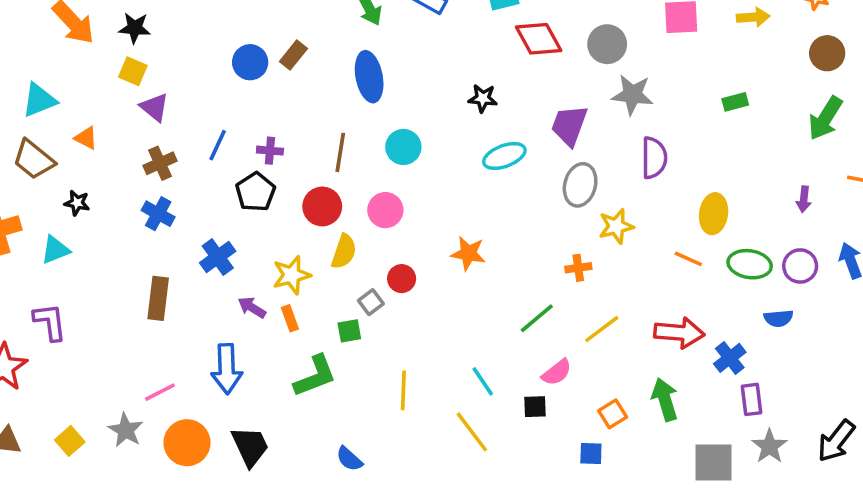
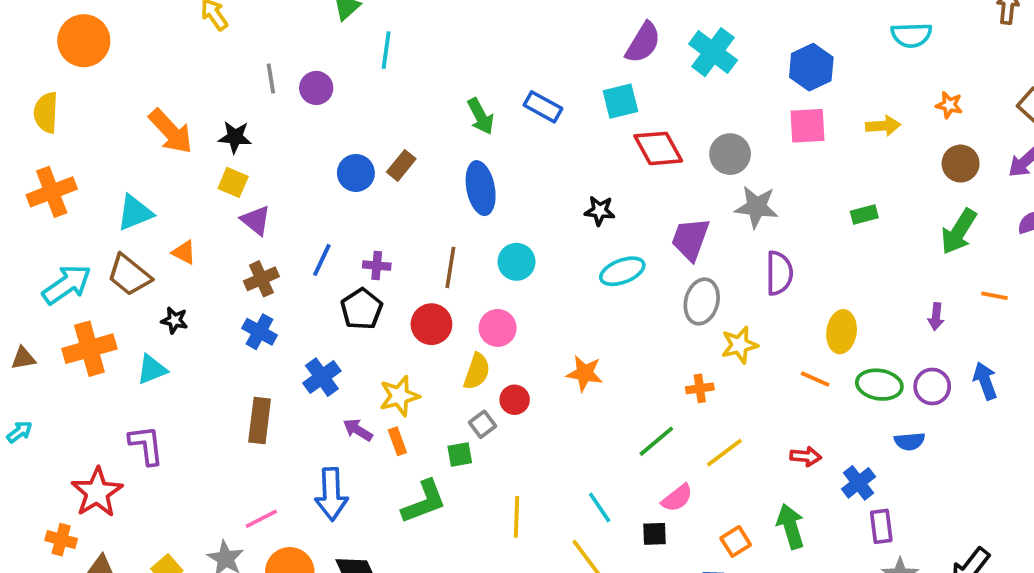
yellow semicircle: (344, 252) -> (477, 371), moved
red arrow: (679, 333) -> (806, 456), size x0.6

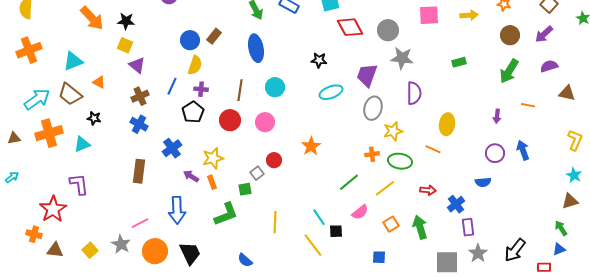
yellow semicircle: (477, 371) -> (195, 65), moved
orange star: (585, 373) -> (311, 146), turned 30
green ellipse: (879, 385) -> (400, 161), moved
black square: (654, 534) -> (336, 231), moved
orange square: (736, 541) -> (391, 224), moved

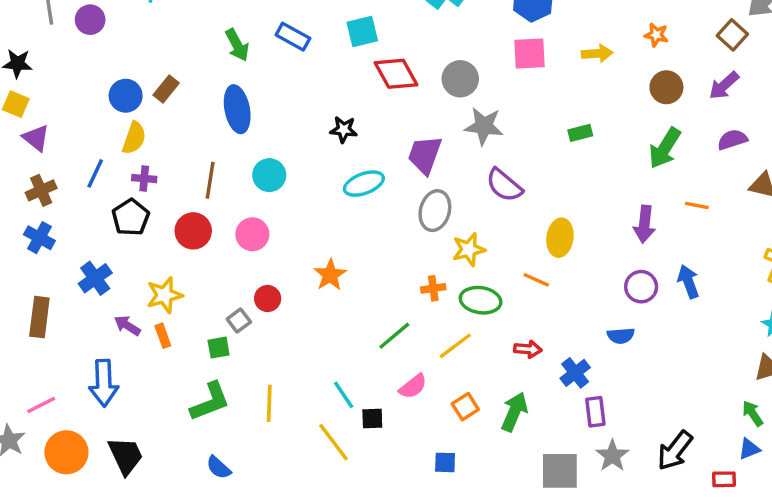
purple semicircle: (414, 93) -> (504, 185), turned 130
purple arrow: (497, 116) -> (644, 224), size x1.5
green L-shape: (226, 214) -> (210, 402), moved
green arrow: (420, 227) -> (514, 412), turned 40

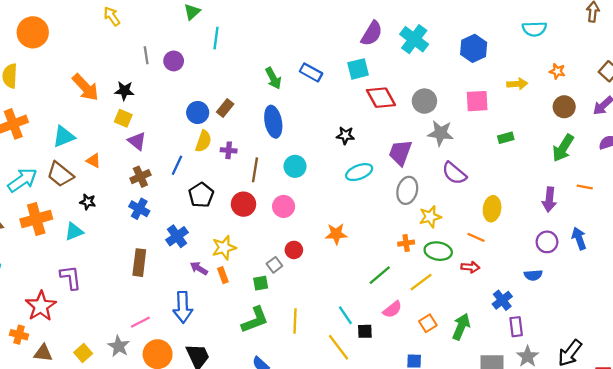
pink square: (530, 53) -> (477, 101), moved
purple cross: (144, 179) -> (229, 150), moved
orange star: (330, 275) -> (336, 234), turned 30
red arrow: (528, 349) -> (470, 267), moved

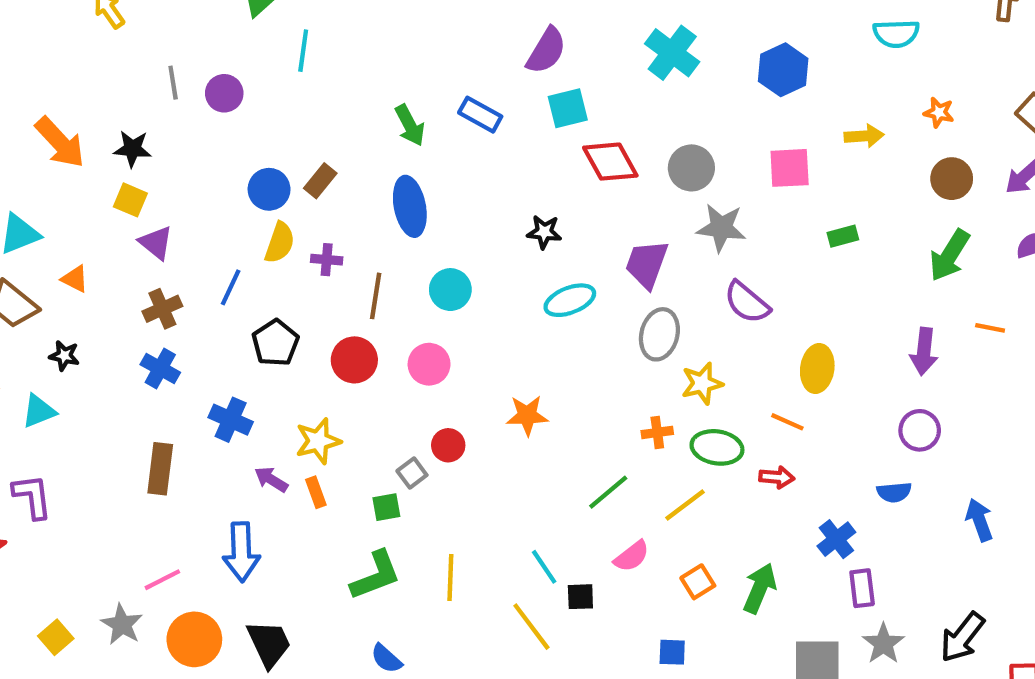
purple semicircle: (372, 33) -> (546, 51), moved
blue cross: (177, 236) -> (231, 420), turned -30
blue arrow: (579, 238) -> (979, 520), moved

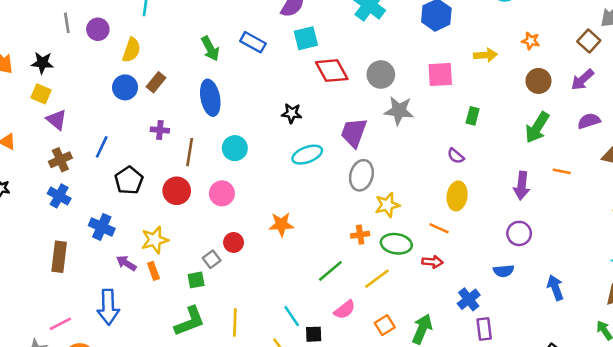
green rectangle: (843, 236) -> (473, 116), turned -60
yellow semicircle: (280, 243) -> (131, 50), moved
purple semicircle: (747, 302) -> (456, 156), moved, size x0.6

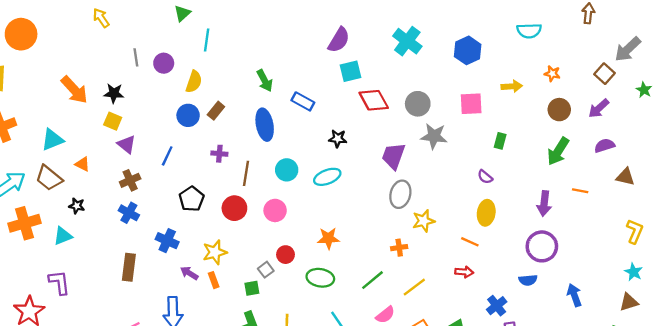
blue rectangle: (253, 42) -> (303, 101), moved
blue line: (102, 147) -> (167, 156), moved
cyan ellipse: (307, 155) -> (327, 177), moved
purple circle: (519, 233) -> (542, 246), size x1.4
green ellipse: (396, 244) -> (320, 278), moved

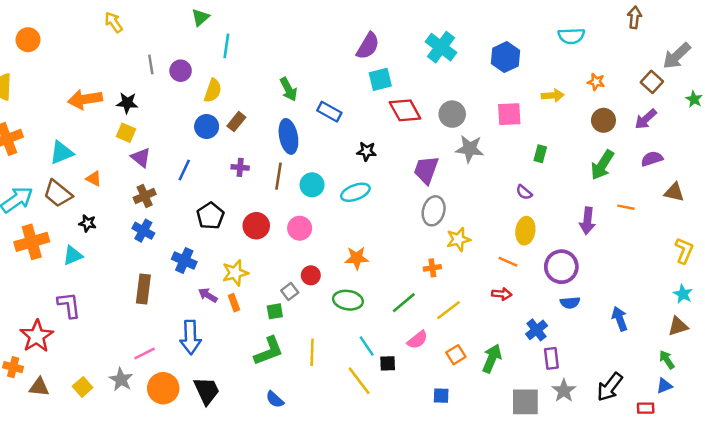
orange circle: (21, 34) -> (28, 40), size x0.7
orange arrow: (74, 90) -> (85, 99), turned 124
brown line: (246, 173) -> (279, 176), moved
purple circle: (542, 246) -> (561, 267), moved

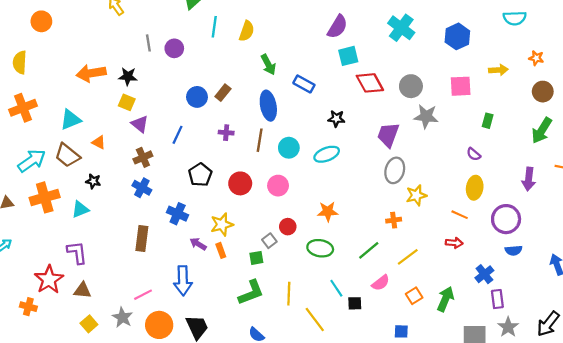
yellow semicircle: (213, 91) -> (247, 31), moved
yellow line: (359, 381) -> (315, 320), moved
brown triangle: (39, 387) -> (82, 290), moved

